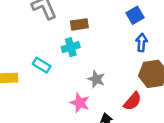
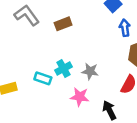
cyan cross: (71, 47) -> (63, 69), moved
cyan rectangle: (42, 65) -> (43, 78), moved

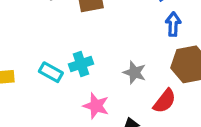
gray star: (90, 71) -> (135, 72), moved

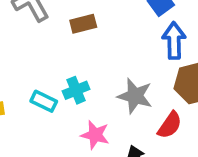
blue arrow: (173, 24) -> (174, 41), size x1.4
gray star: (135, 72) -> (135, 96), size x1.4

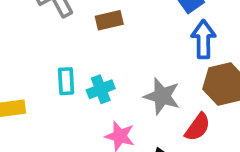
cyan rectangle: (44, 101) -> (66, 81), moved, turned 60

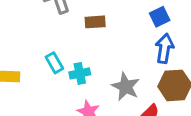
cyan rectangle: (66, 81) -> (54, 63), turned -36

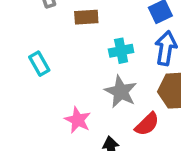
cyan cross: (80, 73) -> (121, 51), moved

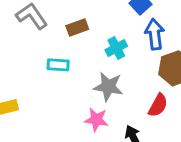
cyan rectangle: (39, 64) -> (58, 65), moved, turned -40
gray star: (121, 92) -> (108, 87), moved

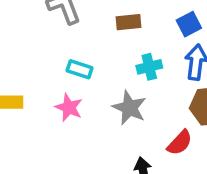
brown rectangle: (77, 28) -> (128, 22), moved
pink star: (96, 120) -> (69, 107), moved

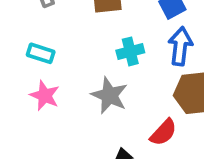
cyan rectangle: (80, 69) -> (41, 53), moved

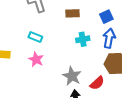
gray star: (109, 95) -> (72, 76), moved

